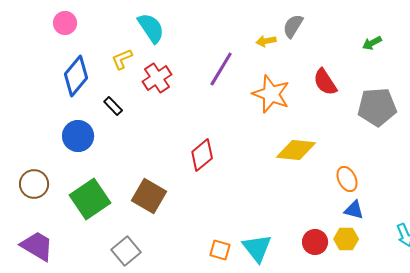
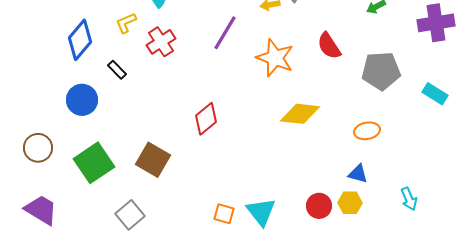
orange ellipse: (347, 179) -> (367, 131), moved, turned -75

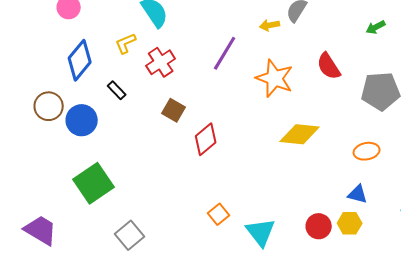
brown circle: (38, 148) -> (49, 106), moved
brown square: (153, 160) -> (174, 110), moved, size x0.7
orange square: (224, 214) -> (219, 214), moved, turned 35

